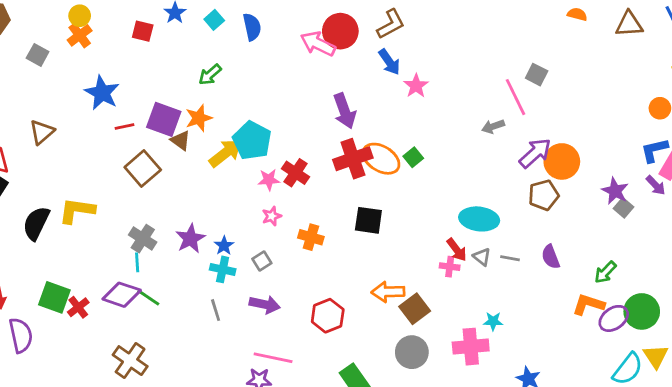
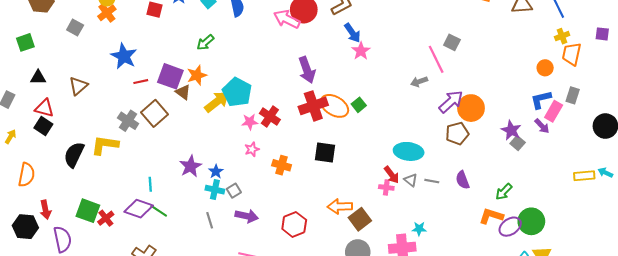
blue arrow: (389, 62) -> (352, 33), moved
gray cross: (143, 239) -> (128, 121), moved
gray square: (262, 261) -> (234, 191), moved

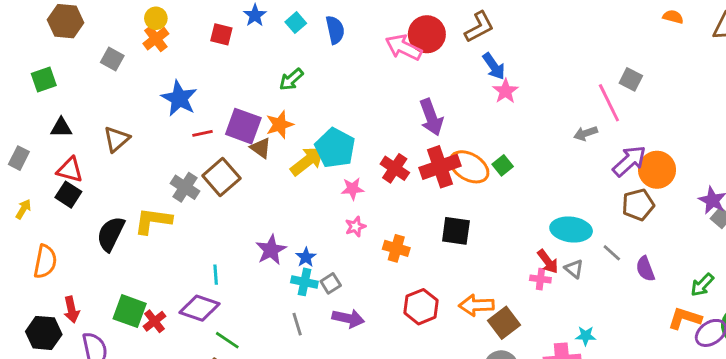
red cross: (270, 117) -> (395, 168), moved
gray line: (432, 181) -> (612, 253), moved, turned 32
green line: (159, 211) -> (227, 340), moved
red hexagon: (294, 224) -> (421, 307), moved

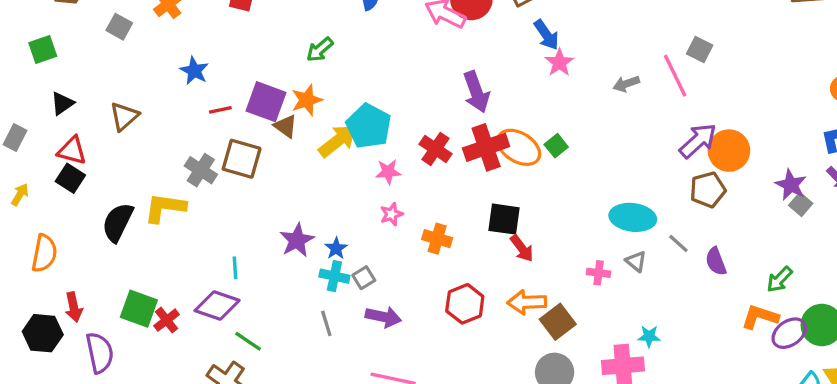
blue star: (179, 98) -> (194, 71), size x0.7
black triangle: (61, 128) -> (62, 103), turned -35
gray arrow: (586, 133) -> (626, 84), moved
brown square: (221, 177) -> (242, 159), turned -33
red arrow: (548, 262) -> (522, 248), moved

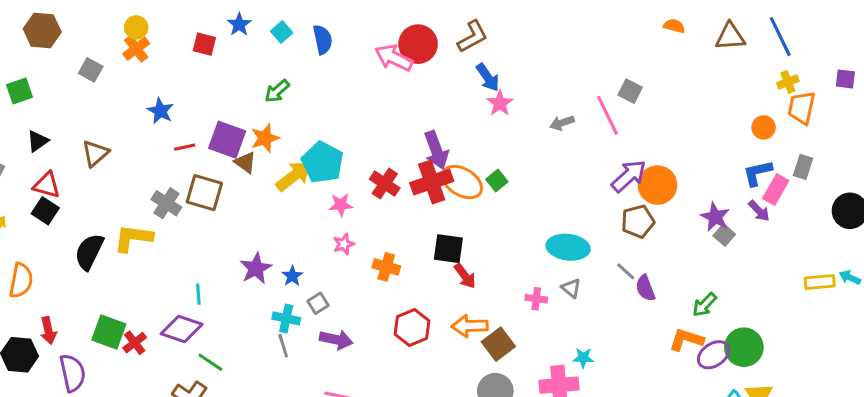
purple arrow: (476, 92) -> (436, 150), moved
gray line: (678, 243) -> (626, 271), moved
cyan cross: (334, 276) -> (286, 318), moved

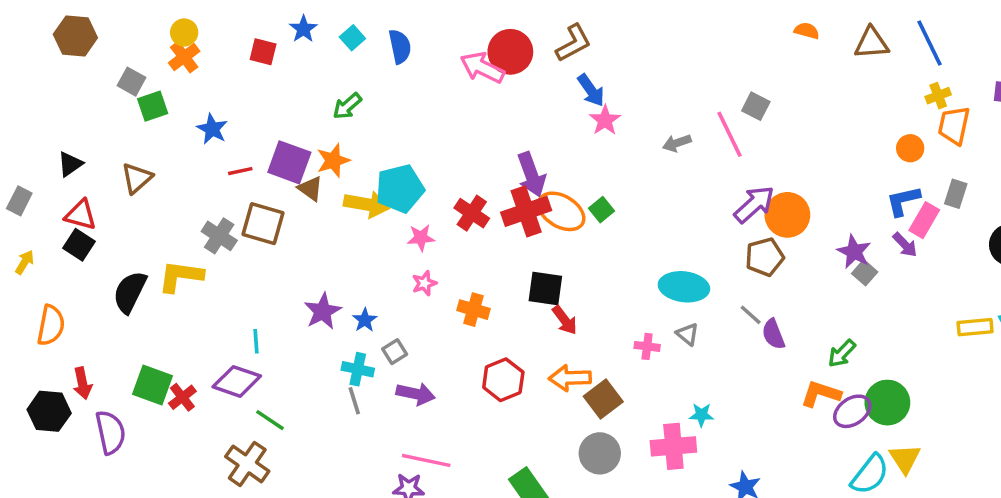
green square: (19, 91) -> (153, 106), moved
cyan pentagon: (323, 162) -> (400, 189), turned 30
yellow arrow: (294, 176) -> (367, 204), turned 48

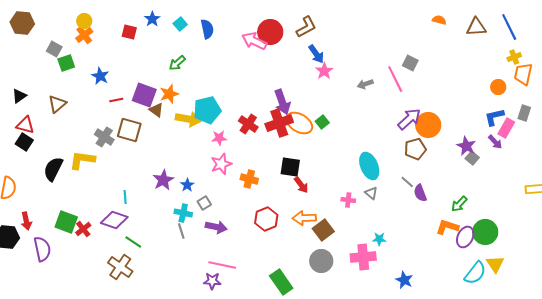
pink star: (424, 283) -> (221, 164), size x1.5
cyan ellipse: (684, 287) -> (369, 166), turned 60
purple ellipse: (852, 411) -> (465, 237), turned -30

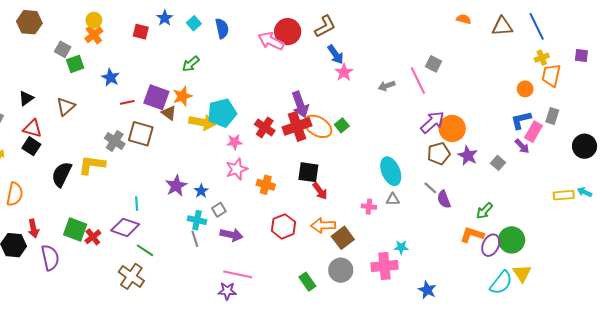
purple star: (466, 146) -> (468, 156), moved
gray triangle: (371, 193) -> (393, 199), turned -40
green rectangle: (281, 282) -> (307, 282), moved, size x0.7

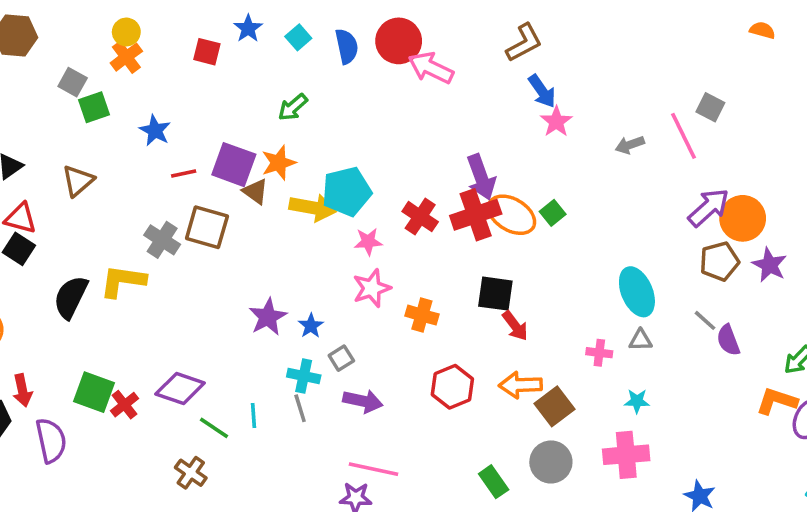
red circle: (288, 32) -> (399, 41), moved
cyan line: (137, 203) -> (253, 415), moved
cyan star: (401, 247) -> (637, 401), moved
brown cross: (131, 276) -> (191, 473), size x0.7

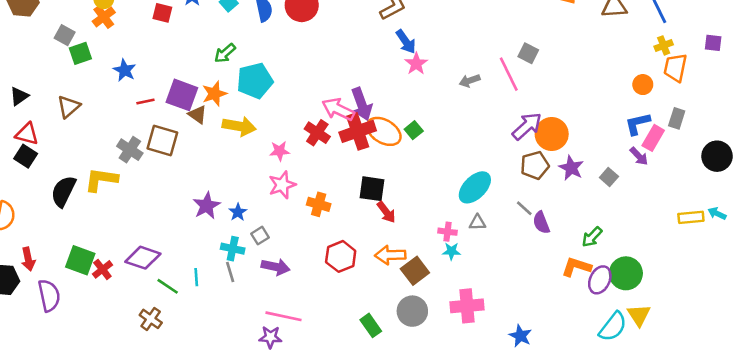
pink arrow: (431, 68) -> (338, 109), moved
cyan pentagon: (347, 191) -> (255, 81), moved
cyan ellipse: (637, 292) -> (475, 187), turned 68
cyan star: (637, 401) -> (451, 251), moved

